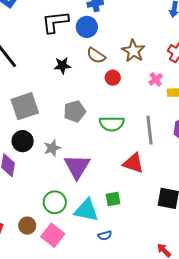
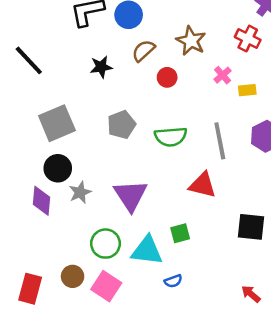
brown semicircle: (96, 56) -> (143, 51), turned 108
gray star: (52, 148) -> (80, 192), moved

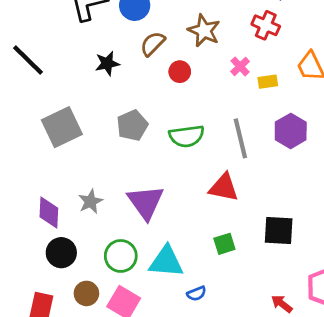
black circle: (58, 168) -> (61, 253), moved
green square: (180, 233) -> (224, 244), moved

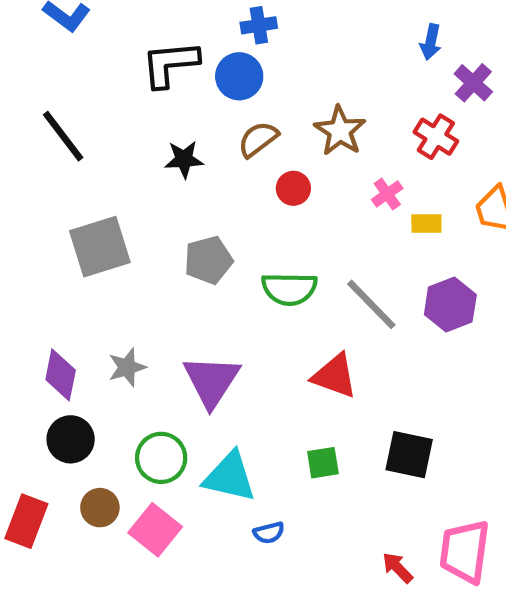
gray line: (240, 138) -> (371, 304), turned -39

